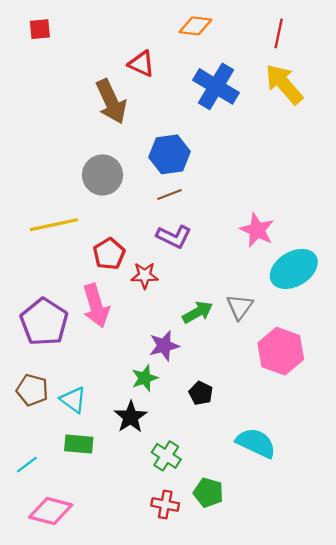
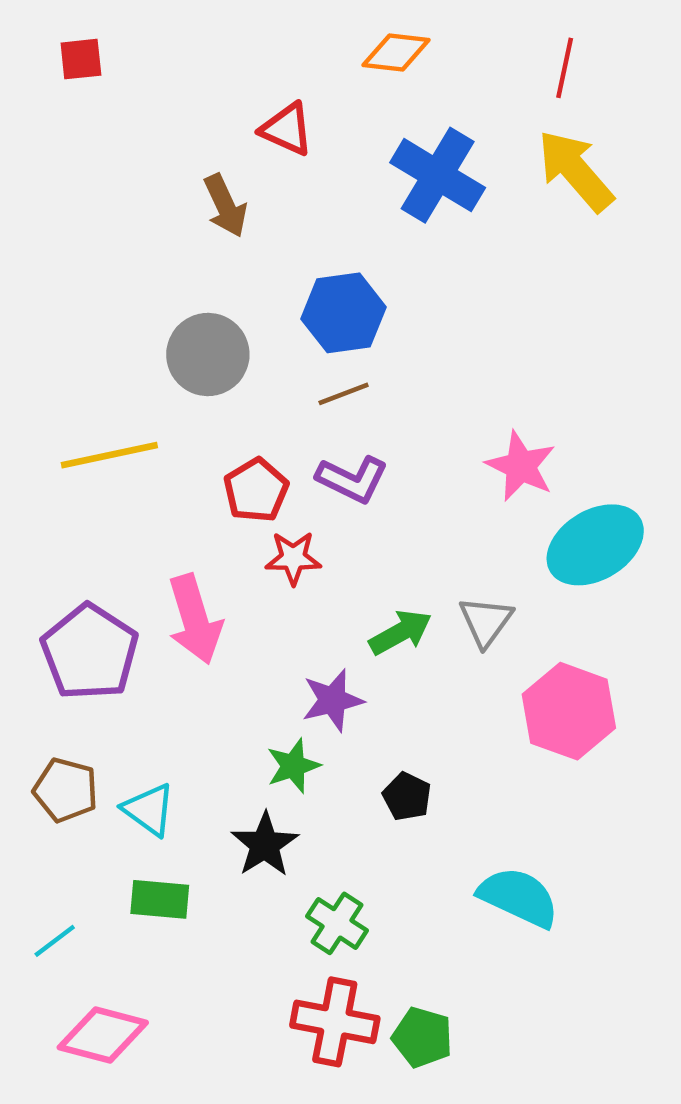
brown arrow: (111, 102) -> (225, 206), size x0.7
red pentagon: (109, 254) -> (256, 490), moved
green pentagon: (208, 493) -> (422, 1037), moved
red cross: (165, 505) -> (335, 1022), size x1.5

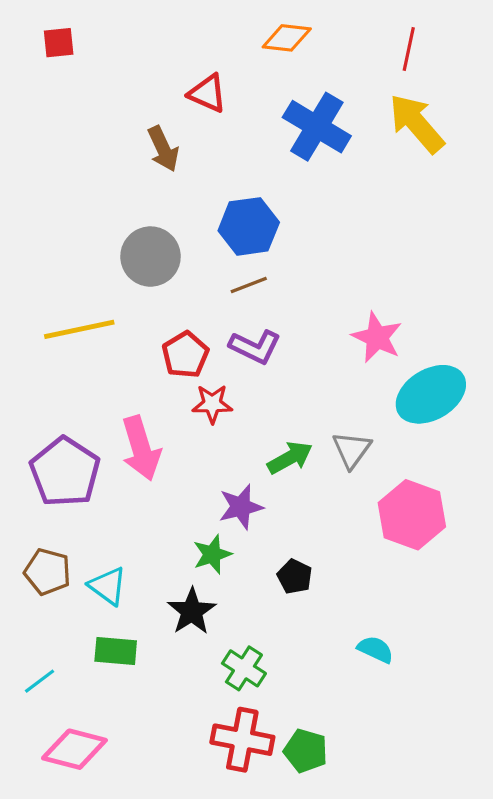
cyan semicircle: (519, 897) -> (375, 649), size x0.6

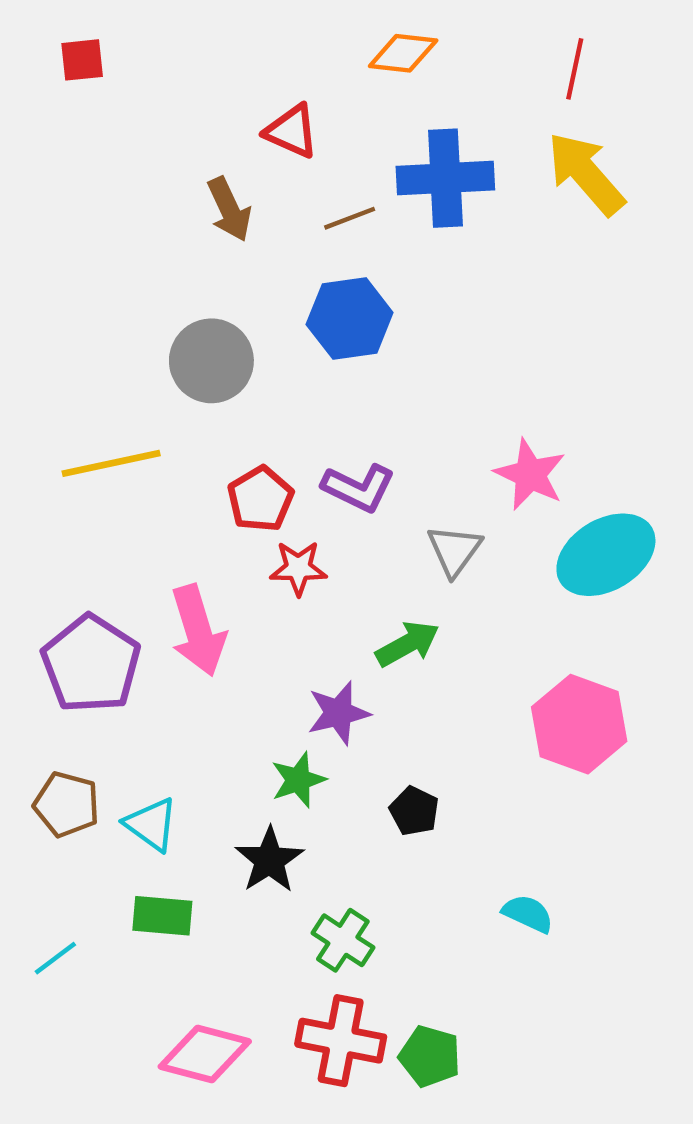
blue cross: (317, 127) -> (445, 178), turned -34
brown line: (249, 285) -> (350, 218), moved
gray triangle: (352, 450) -> (454, 550), moved
pink diamond: (74, 749) -> (205, 1054), moved

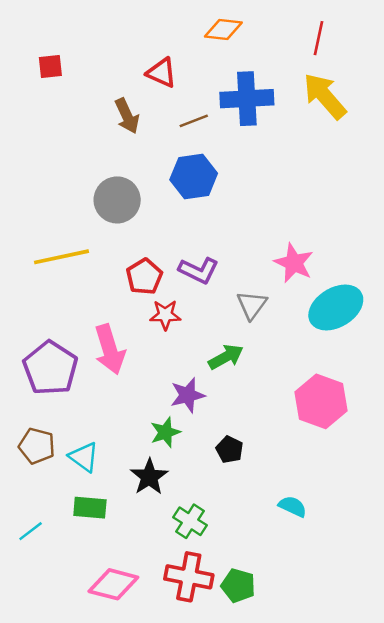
red square: (82, 60) -> (50, 67), moved

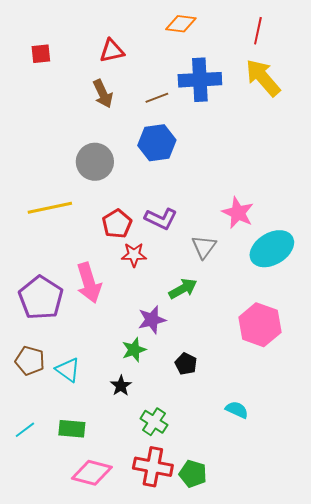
red triangle: (162, 73) -> (112, 51), moved, turned -36
black star: (149, 477) -> (121, 386), size x0.7
green rectangle: (90, 508) -> (72, 429), moved

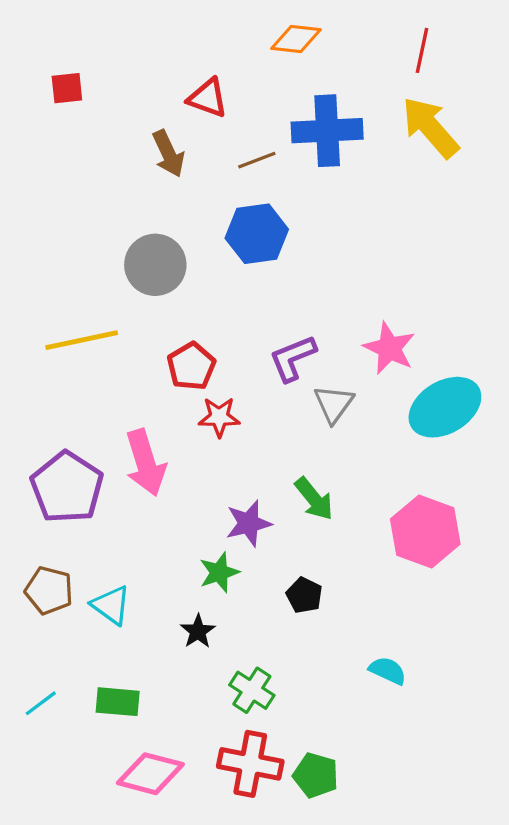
red triangle: (112, 51) -> (208, 98), moved, turned 32
purple L-shape: (161, 219) -> (293, 358), moved, turned 132
green arrow: (183, 289) -> (314, 499), moved, turned 80

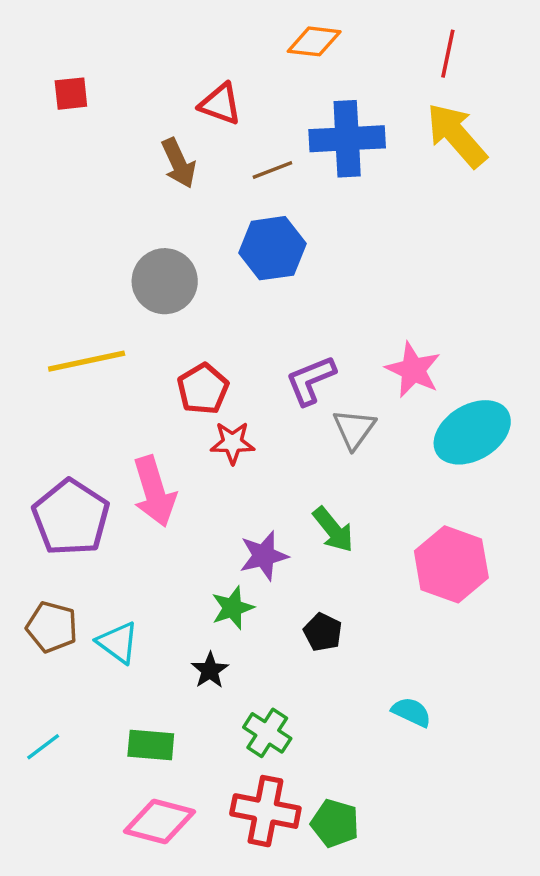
green rectangle: (118, 702) -> (151, 745), moved

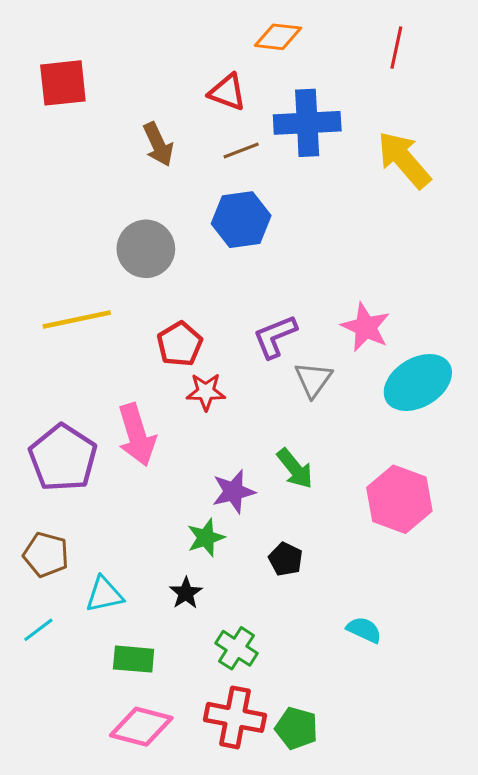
red square: (71, 94) -> (63, 83), size x1.6
red triangle: (220, 104) -> (227, 92), moved
yellow arrow: (457, 135) -> (404, 160), moved
cyan triangle: (118, 643) -> (104, 595), moved, turned -48
cyan line: (43, 747) -> (38, 630), moved

